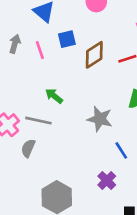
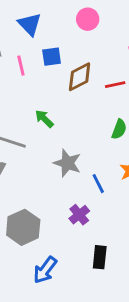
green arrow: (54, 96) -> (44, 119), moved
gray star: (100, 119) -> (67, 163), moved

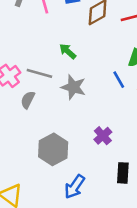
gray star: (67, 163) -> (73, 87), moved
blue line: (98, 184) -> (119, 80), moved

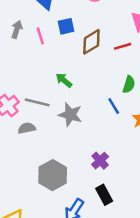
gray semicircle: (28, 100) -> (27, 128), turned 54
black rectangle: (123, 173) -> (104, 195), moved, turned -30

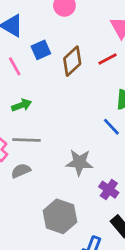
green arrow: (64, 80) -> (22, 105), moved, turned 132
gray star: (70, 115) -> (79, 162), moved

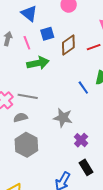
green arrow: (22, 105) -> (38, 63), moved, size x1.5
blue line: (111, 127) -> (83, 88), moved
gray hexagon: (60, 216) -> (26, 145), moved

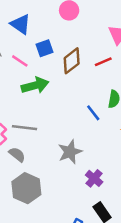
pink line: (27, 43) -> (20, 61), turned -32
gray semicircle: (20, 118) -> (17, 155), turned 56
gray star: (63, 118) -> (70, 152), turned -30

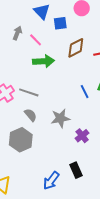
blue square: (44, 48) -> (60, 23), moved
gray semicircle: (17, 155) -> (31, 115), moved
purple cross: (94, 178) -> (82, 136), moved

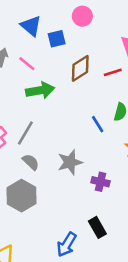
gray line: (29, 92) -> (25, 133), turned -72
purple cross: (82, 136) -> (101, 182), turned -32

